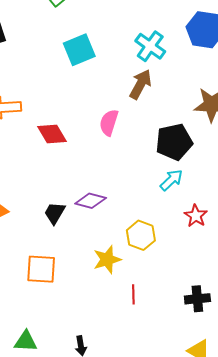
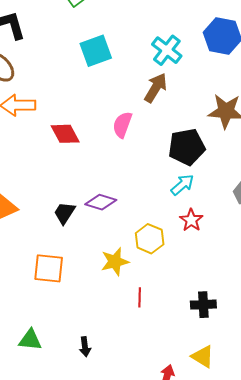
red star: (196, 216) -> (191, 220), moved

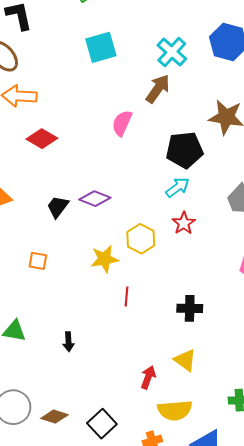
red diamond: (65, 134) -> (42, 139), moved, turned -36
orange square: (49, 268) -> (38, 261), size x0.6

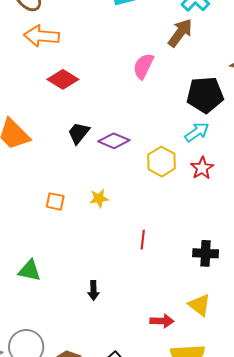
black trapezoid: (58, 207) -> (79, 133), moved
yellow hexagon: (141, 239) -> (162, 162), moved
yellow star: (104, 259) -> (99, 198), moved, size x0.7
black arrow: (68, 342) -> (93, 290), moved
red arrow: (148, 377) -> (162, 321), turned 70

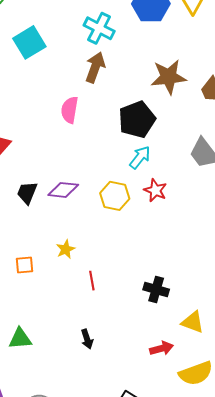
red line: (143, 240) -> (92, 281), moved
black cross: (206, 253) -> (156, 290), moved, turned 30

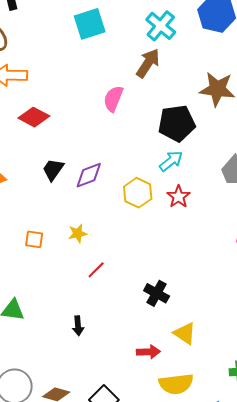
purple diamond: (63, 190) -> (89, 175), turned -40
red line: (92, 281) -> (96, 270), turned 42

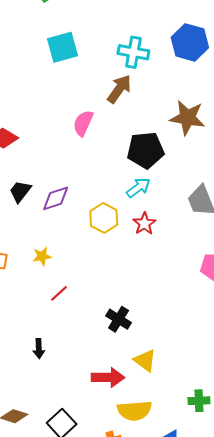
cyan cross: (161, 26) -> (133, 52), turned -32
red arrow: (148, 352) -> (108, 377), size x1.4

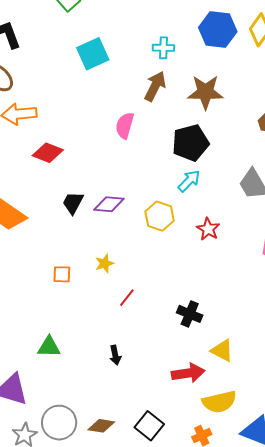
cyan cross: (133, 52) -> (163, 48), size x0.7
brown star: (187, 118) -> (205, 92), moved
purple diamond: (56, 198) -> (109, 204), turned 32
red star: (144, 224) -> (208, 229), moved

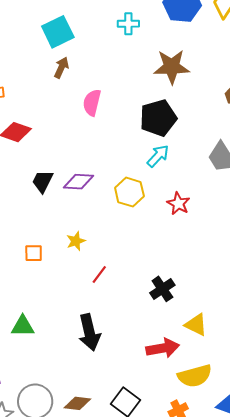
brown arrow: (155, 86) -> (61, 68), moved, size x0.7
black cross: (190, 314) -> (162, 289), turned 35
black arrow: (115, 355) -> (89, 332), size x1.8

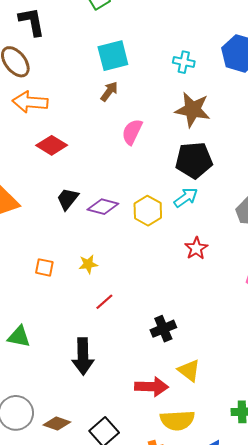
brown star: (172, 67) -> (193, 110), moved
yellow hexagon: (129, 192) -> (148, 211), moved

